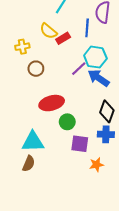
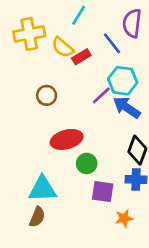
blue line: (87, 28) -> (112, 43), turned -42
yellow cross: (22, 47) -> (29, 34), moved, size x1.6

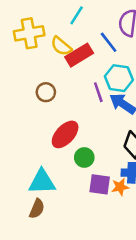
red rectangle: (81, 57) -> (79, 55), size x1.5
purple line: (101, 95) -> (98, 92), turned -66
red ellipse: (67, 139) -> (65, 134), turned -32
orange star: (124, 218) -> (120, 187), moved

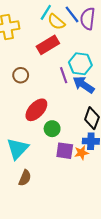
blue line: (109, 42) -> (72, 14), moved
yellow semicircle: (61, 46) -> (56, 22), moved
cyan triangle: (42, 182) -> (18, 149), turned -45
brown semicircle: (37, 209) -> (25, 178), moved

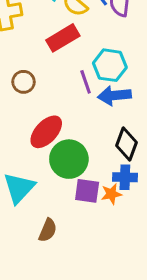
blue arrow: (84, 85) -> (114, 95), turned -40
green circle: (52, 129) -> (69, 159), size x1.6
brown semicircle: (25, 178) -> (48, 230), moved

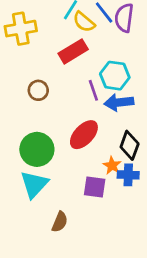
red ellipse: (46, 132) -> (84, 135), moved
green circle: (69, 159) -> (37, 149), moved
orange star: (111, 194) -> (112, 165), moved, turned -30

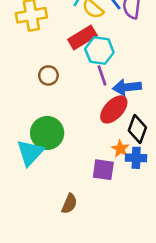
cyan hexagon: (115, 76) -> (99, 51), moved
red ellipse: (84, 135) -> (114, 109), moved
cyan triangle: (34, 184) -> (30, 153), moved

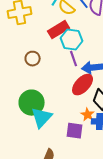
cyan triangle: (30, 153) -> (42, 118), moved

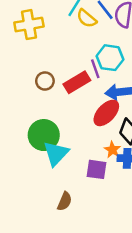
red rectangle: (59, 30) -> (77, 82), moved
cyan hexagon: (72, 40) -> (110, 58), moved
purple line: (74, 59) -> (95, 69), moved

